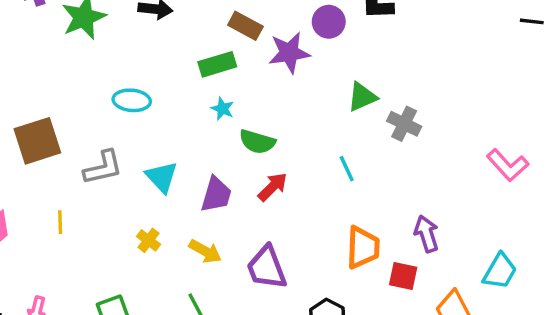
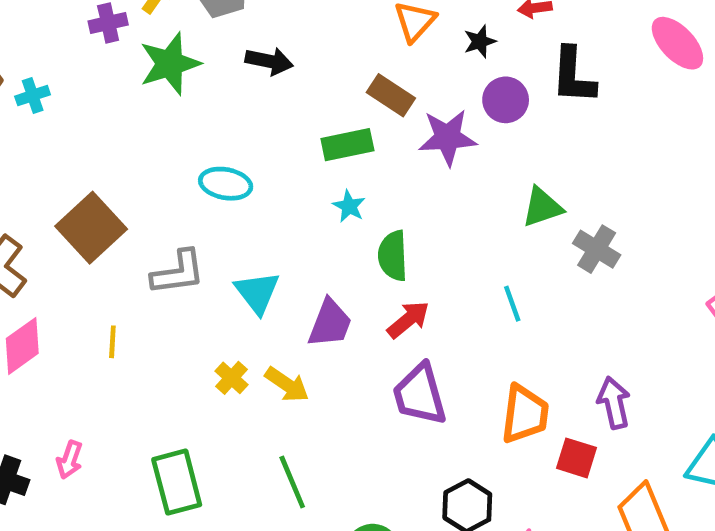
brown square: (37, 141) -> (91, 228), turned -30
green semicircle: (257, 142) -> (393, 256), turned 66
yellow arrow: (205, 251) -> (287, 385), moved
purple trapezoid: (267, 268) -> (420, 395), moved

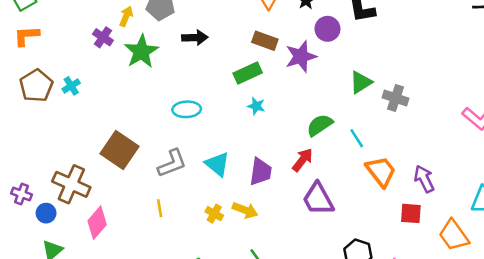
purple cross: (108, 23) -> (103, 37), turned -30
green semicircle: (393, 256) -> (320, 125), moved, turned 72
yellow line: (112, 342) -> (160, 208), moved
orange trapezoid: (525, 414) -> (381, 171), moved, turned -32

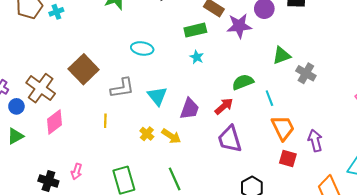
red square: (411, 213) -> (288, 159), moved

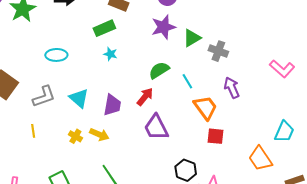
purple star: (239, 26) -> (163, 27), moved
purple arrow: (315, 141) -> (232, 88), moved

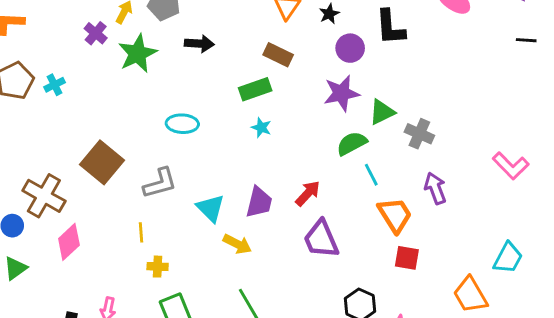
green semicircle: (159, 70) -> (352, 143), moved
cyan triangle: (79, 98) -> (211, 208), moved
yellow cross: (75, 136) -> (158, 267), moved, turned -32

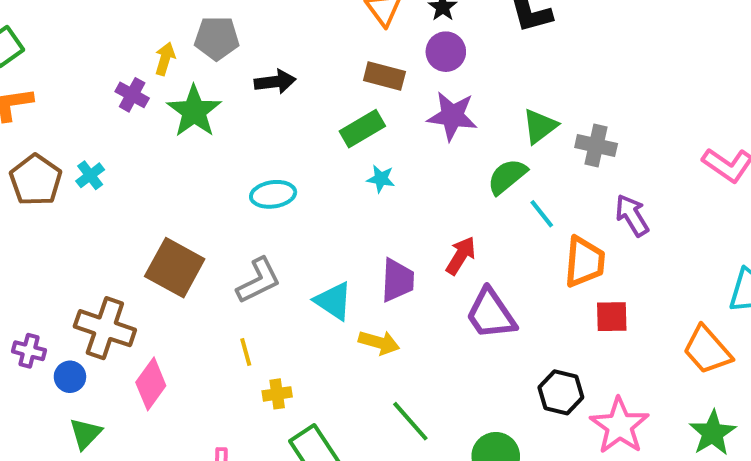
purple circle: (350, 48) -> (446, 52), moved
purple star: (341, 93) -> (452, 116), moved, turned 30
orange trapezoid: (395, 215) -> (584, 262), turned 48

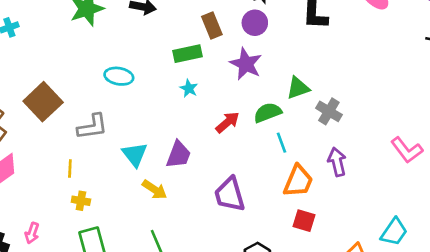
brown rectangle: (384, 76) -> (212, 25), turned 35
red arrow: (461, 256) -> (227, 122), moved

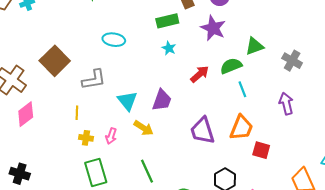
gray cross: (329, 111) -> (292, 61), moved
orange trapezoid: (298, 181) -> (241, 128), moved
pink arrow: (32, 233) -> (111, 136), moved

